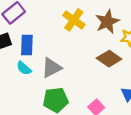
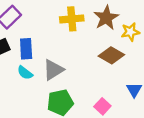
yellow cross: (74, 20) -> (72, 19), turned -35

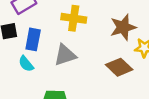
yellow cross: (72, 19) -> (74, 18), moved
gray triangle: (53, 70) -> (65, 55), moved

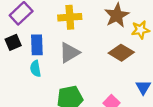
cyan semicircle: (26, 64) -> (35, 69), turned 42

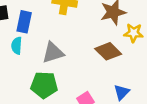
gray triangle: (69, 53) -> (53, 53), moved

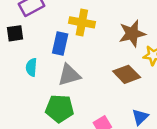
blue rectangle: (24, 22) -> (60, 44), moved

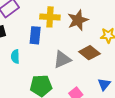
brown star: (132, 34) -> (78, 20), moved
gray triangle: (69, 75) -> (62, 60), moved

